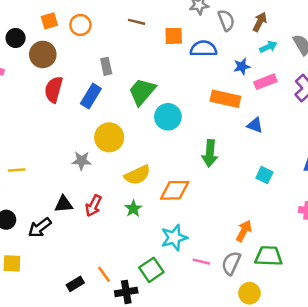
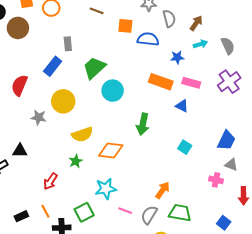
pink rectangle: (265, 82) -> (191, 83), moved, turned 30
red semicircle: (54, 89) -> (19, 85), moved
red arrow: (93, 206) -> (51, 181), moved

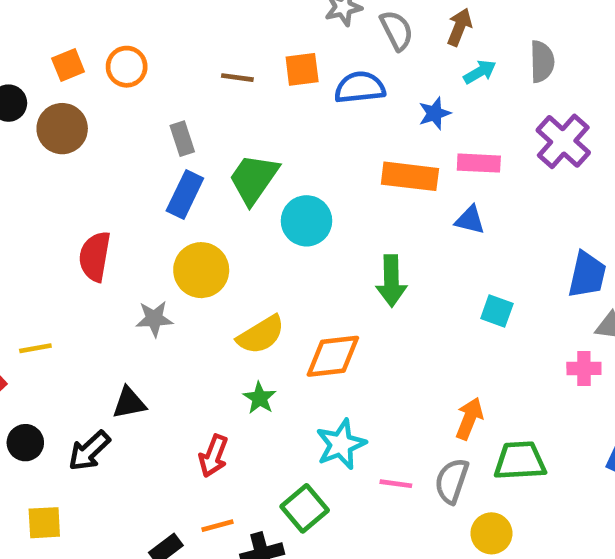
brown line: (97, 11) -> (237, 78), moved
gray semicircle: (228, 46) -> (542, 62), turned 36
blue rectangle: (53, 66) -> (185, 194), moved
orange line: (45, 211) -> (217, 526), turned -64

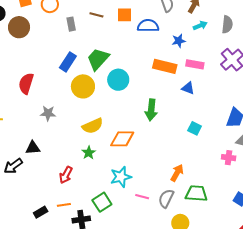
gray rectangle: (182, 139) -> (71, 24), moved
yellow circle: (201, 270) -> (83, 86), moved

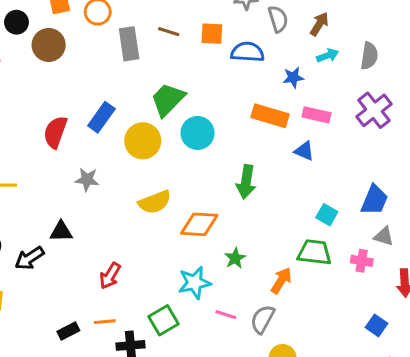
gray rectangle: (71, 24) -> (129, 44), size x1.5
blue rectangle: (68, 62) -> (101, 117), moved
cyan square: (195, 128) -> (327, 215), moved
green star: (89, 153) -> (235, 258), moved
green trapezoid: (196, 193) -> (314, 252), moved

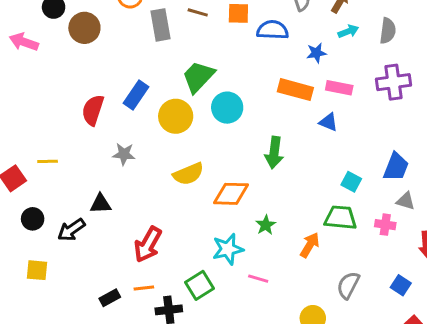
purple cross: (374, 110) -> (394, 82), turned 32
red arrow: (110, 276) -> (148, 244), size x1.4
gray semicircle: (263, 319) -> (348, 285), moved

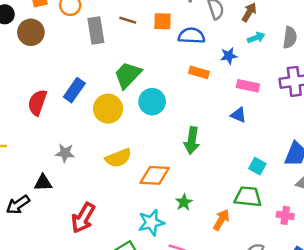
orange rectangle: (295, 90) -> (199, 72), moved, size x0.7
gray star: (124, 154) -> (65, 153), moved
pink cross: (385, 225) -> (285, 215), moved

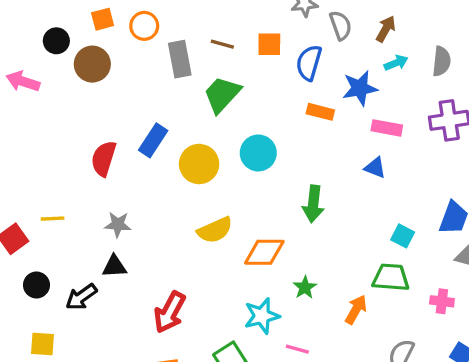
blue semicircle: (191, 36) -> (309, 63), turned -75
blue star: (229, 56) -> (360, 88), size x1.5
green trapezoid: (128, 75) -> (222, 94), moved
gray star: (65, 153) -> (118, 225), moved

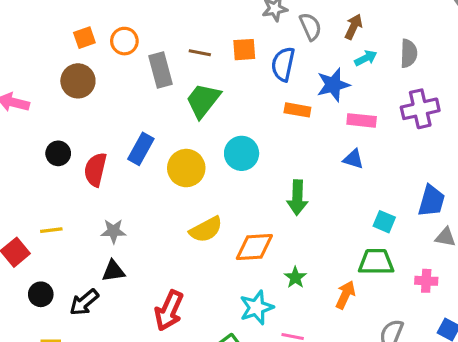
black circle: (56, 41) -> (58, 153), moved

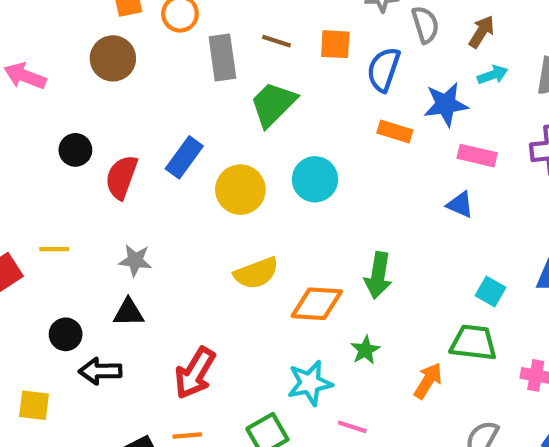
green arrow: (297, 198) -> (378, 275), moved
black circle: (41, 294) -> (66, 334), moved
black arrow: (84, 302) -> (100, 371), moved, turned 32

